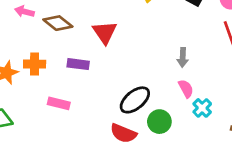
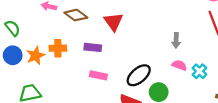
pink semicircle: (186, 89) -> (179, 65), turned -40
pink rectangle: (59, 103) -> (98, 75), moved
cyan cross: (202, 108) -> (199, 71), moved

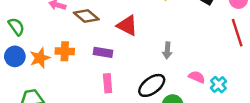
red triangle: (113, 22) -> (127, 25), turned -30
gray arrow: (176, 40) -> (167, 50), moved
pink rectangle: (98, 75) -> (108, 83), turned 70

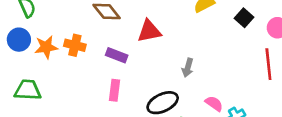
red triangle: (127, 25) -> (149, 31), turned -50

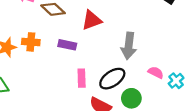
gray arrow: (188, 68) -> (129, 46), size x1.6
pink rectangle: (115, 90) -> (82, 78), moved

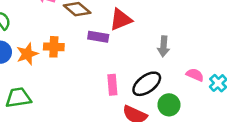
purple rectangle: (67, 45) -> (98, 37), moved
gray arrow: (129, 46) -> (164, 46), size x0.7

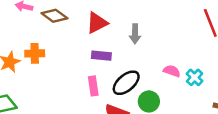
purple rectangle: (98, 37) -> (101, 56), moved
gray arrow: (164, 46) -> (135, 34), moved

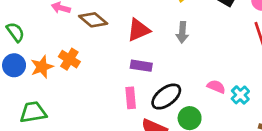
gray arrow: (135, 34) -> (182, 32), moved
orange cross: (35, 53) -> (69, 59), turned 30

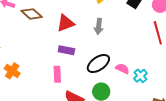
orange cross: (69, 59) -> (12, 71), moved
black ellipse: (166, 97) -> (98, 63), moved

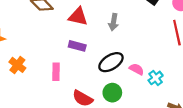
red triangle: (66, 23) -> (78, 17), turned 30
pink rectangle: (57, 74) -> (56, 72), moved

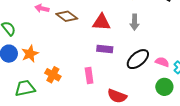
green circle: (112, 93) -> (164, 87), moved

